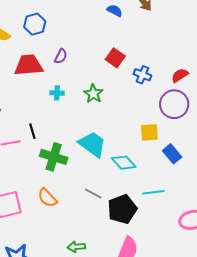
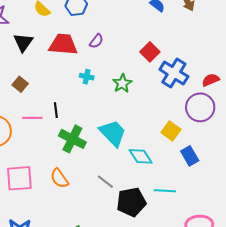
blue cross: (142, 75) -> (174, 73), size x1.6
yellow square: (149, 132) -> (171, 131), turned 30

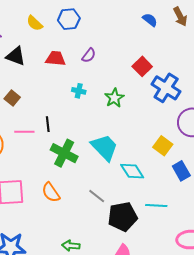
black triangle: (23, 42) -> (16, 56), turned -45
red trapezoid: (63, 44) -> (56, 58), size x0.7

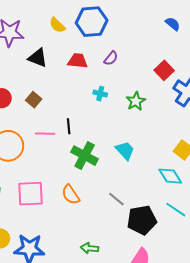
blue hexagon: (69, 19) -> (92, 22), size x1.4
cyan trapezoid: (105, 147) -> (125, 151), size x0.7
cyan diamond: (132, 171) -> (170, 176), moved
cyan line: (156, 206) -> (176, 210), turned 30

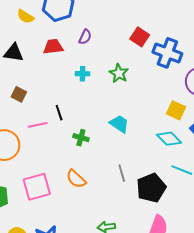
green cross: (85, 156) -> (81, 138), size x0.6
gray line: (116, 199) -> (122, 173), turned 48

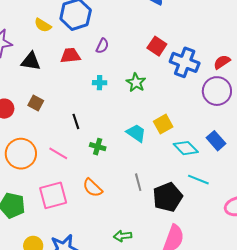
yellow square: (176, 110) -> (163, 124), moved, turned 36
pink line: (38, 125) -> (58, 153), moved, turned 42

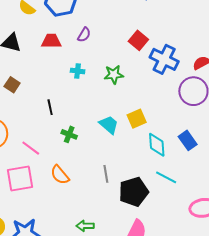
green star: (136, 82) -> (114, 74), turned 30
cyan diamond: (186, 148) -> (157, 145), turned 35
pink line: (58, 153) -> (31, 148), moved

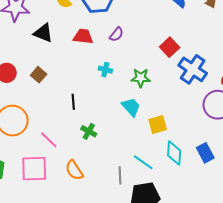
cyan trapezoid: (109, 125) -> (131, 107), moved
cyan line: (166, 177) -> (143, 162), moved

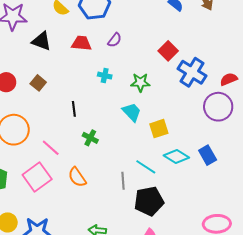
cyan diamond: (174, 153) -> (176, 157), turned -60
pink square: (34, 169) -> (37, 177), turned -32

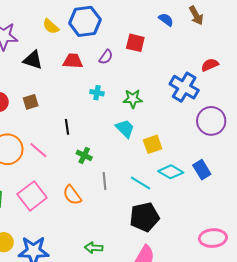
red square: (168, 51) -> (135, 43), moved, turned -30
red semicircle: (229, 79) -> (210, 65), moved
brown square: (38, 83) -> (31, 102), turned 35
pink line: (51, 148) -> (38, 150), moved
gray line: (123, 181) -> (104, 181), moved

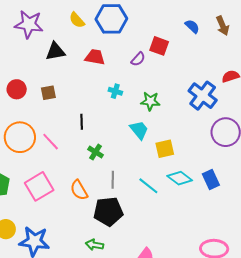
purple semicircle: (106, 57) -> (138, 59), moved
black triangle: (33, 60) -> (55, 51), turned -35
black pentagon: (144, 217) -> (108, 211), moved

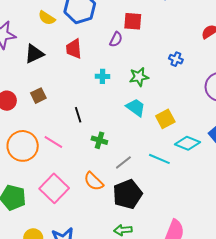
red trapezoid: (95, 57) -> (74, 49), turned -90
blue cross: (203, 96) -> (176, 59), moved, size x0.5
gray line: (113, 180) -> (123, 162), turned 66

